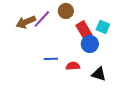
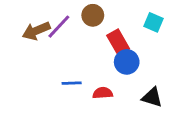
cyan square: (103, 27) -> (154, 22), moved
black triangle: (99, 74) -> (152, 97), moved

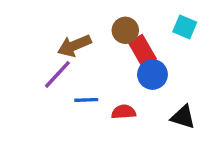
brown circle: (93, 15) -> (125, 30), moved
purple line: (59, 27) -> (57, 74), moved
brown arrow: (36, 31) -> (74, 46), moved

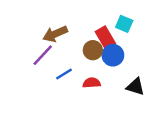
cyan square: (185, 27) -> (124, 24), moved
brown circle: (125, 30) -> (93, 50), moved
blue line: (86, 100) -> (64, 74), turned -30

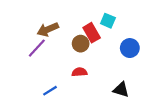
blue circle: (113, 55) -> (130, 48), moved
blue line: (64, 74) -> (50, 91), moved
black triangle: (135, 87) -> (121, 90), moved

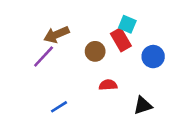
red rectangle: (92, 33) -> (121, 40), moved
red semicircle: (79, 72) -> (108, 85), moved
black triangle: (121, 90) -> (143, 106), turned -35

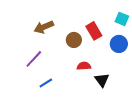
cyan square: (127, 24) -> (122, 19), moved
purple line: (44, 57) -> (34, 59), moved
black triangle: (143, 106) -> (102, 80), moved, turned -49

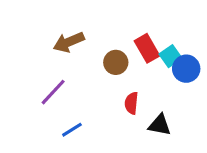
cyan square: (122, 19) -> (171, 56), moved, turned 32
red semicircle: (84, 66) -> (131, 103), turned -80
black triangle: (102, 80) -> (160, 125), turned -42

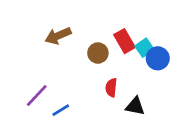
purple line: (53, 92) -> (37, 96), moved

